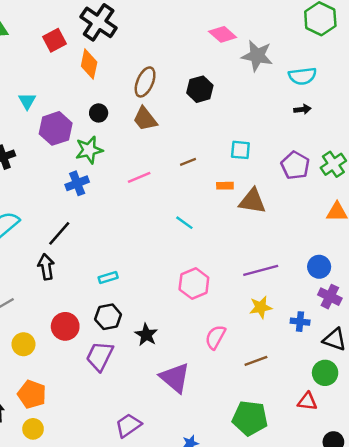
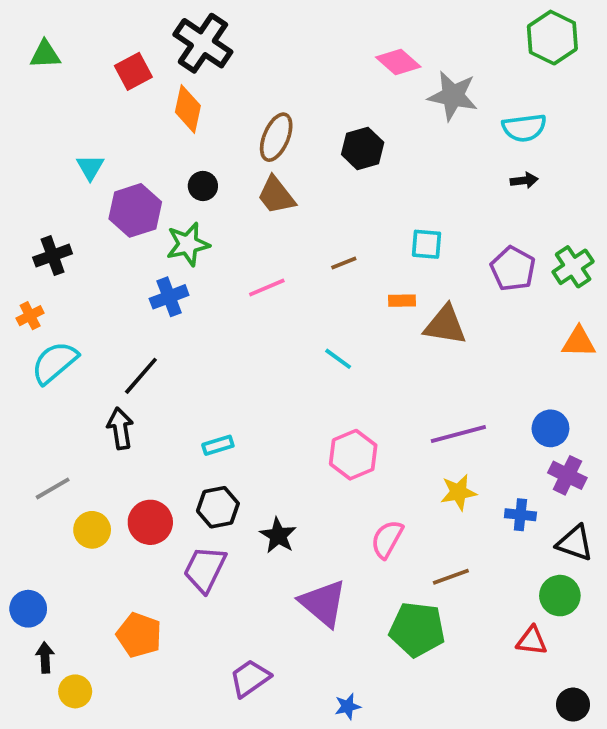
yellow circle: (23, 344) -> (92, 530), moved
orange pentagon: (32, 394) -> (139, 635), moved
green pentagon: (250, 418) -> (417, 629), moved
yellow circle: (33, 429) -> (75, 691), moved

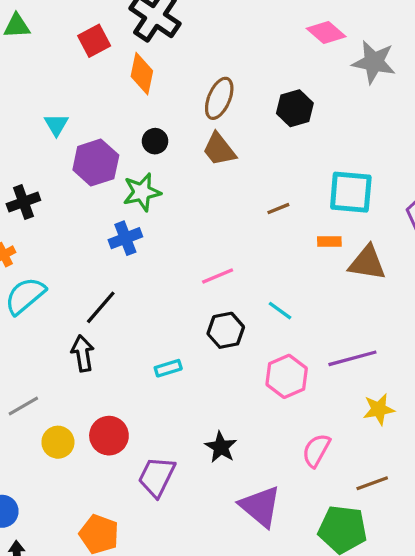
cyan square: (426, 244) -> (351, 192), size x1.6
pink line: (267, 287) -> (218, 276), moved
cyan line: (338, 359) -> (280, 311), moved
purple line: (458, 434) -> (352, 358), moved
black hexagon: (218, 507) -> (226, 330), moved

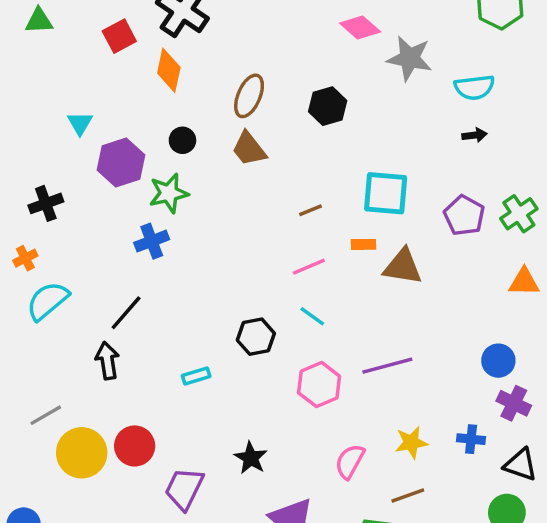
pink line: (218, 276) -> (309, 267), moved
yellow star: (379, 409) -> (411, 443), moved
yellow circle: (58, 442) -> (82, 453), size x1.5

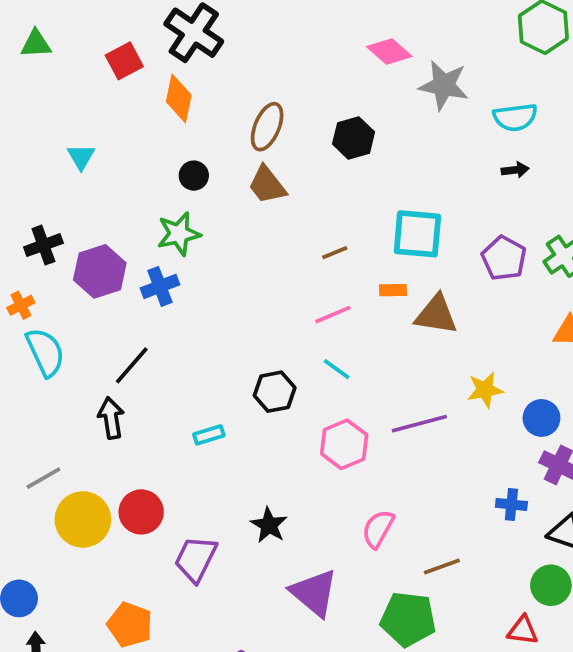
purple hexagon: (121, 162) -> (100, 271), moved
cyan semicircle: (48, 301) -> (45, 352), turned 105
yellow star: (411, 443) -> (485, 390), moved

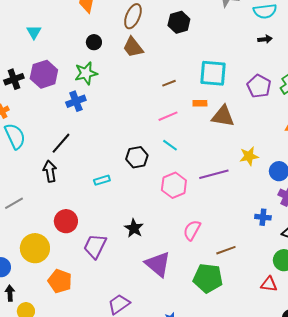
purple hexagon: (100, 271) -> (44, 74), moved
yellow circle: (83, 519) -> (35, 248), moved

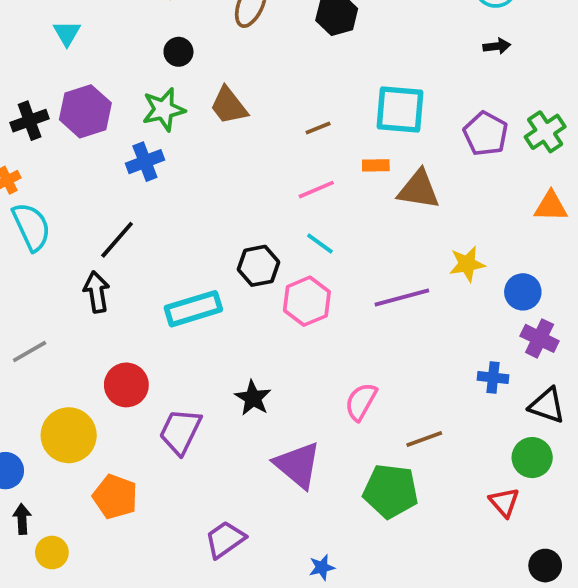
brown trapezoid: (133, 47) -> (229, 106), moved
cyan rectangle: (102, 180) -> (193, 309), size x1.8
pink hexagon: (174, 185) -> (307, 301), moved
red triangle: (269, 284) -> (504, 502), turned 42

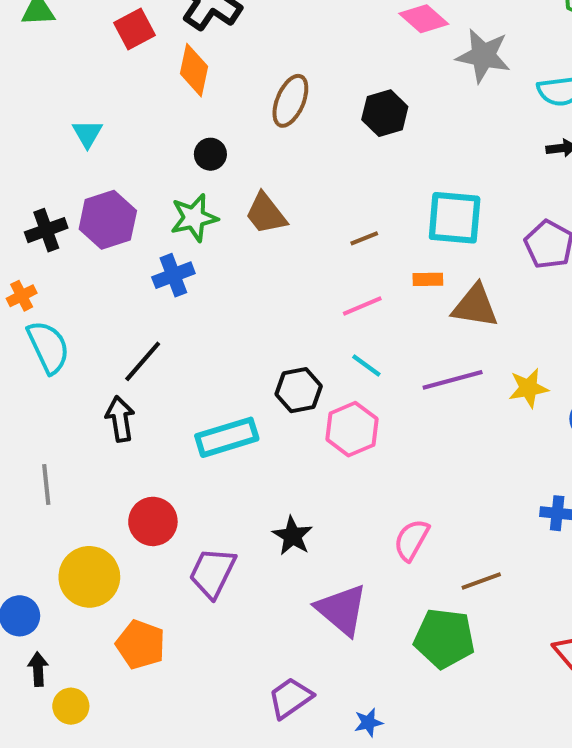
purple line: (402, 297) -> (453, 380), moved
gray line: (30, 351) -> (46, 485), turned -66
purple trapezoid: (225, 539) -> (290, 698), moved

